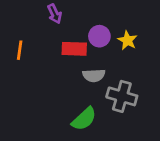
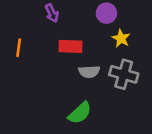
purple circle: (99, 36) -> (106, 13), moved
gray cross: (122, 96) -> (124, 74), moved

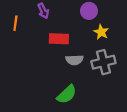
orange line: (19, 48) -> (15, 23), moved
gray cross: (124, 74) -> (103, 62), turned -30

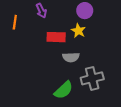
yellow star: (101, 32) -> (78, 31), moved
gray cross: (103, 62) -> (92, 78), moved

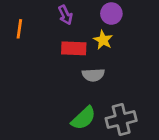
purple arrow: (41, 11) -> (65, 15), moved
gray cross: (92, 78) -> (121, 120), moved

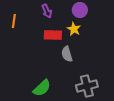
gray semicircle: (93, 75) -> (67, 54), turned 77
green semicircle: (83, 118) -> (42, 88), moved

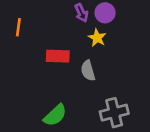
purple arrow: (47, 11) -> (81, 13), moved
red rectangle: (53, 35) -> (58, 56), moved

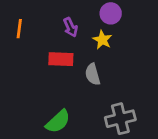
purple arrow: (81, 13) -> (70, 27), moved

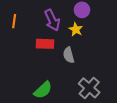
purple arrow: (70, 27) -> (52, 20), size x1.5
gray cross: (120, 119) -> (89, 88), turned -35

